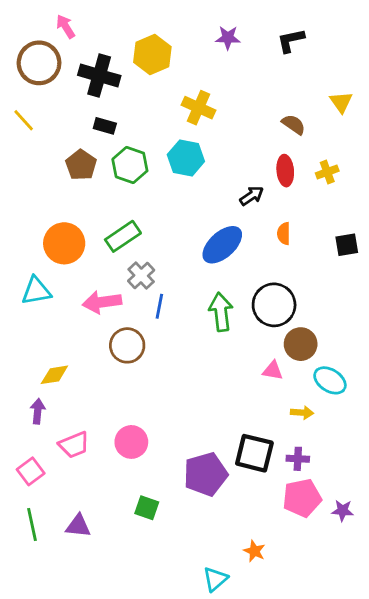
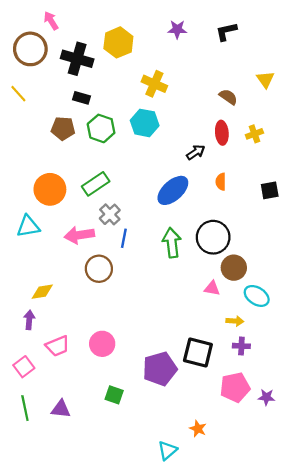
brown pentagon: (81, 165) -> (63, 128), turned -30
purple cross: (298, 459) -> (241, 346), moved

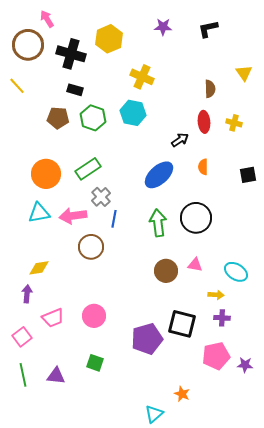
brown semicircle: (228, 97) -> (210, 89), turned 54
yellow cross: (254, 134) -> (234, 123), turned 35
cyan triangle: (28, 226) -> (39, 213), moved
brown circle: (234, 268) -> (166, 271), moved
green square: (114, 395) -> (95, 363), moved

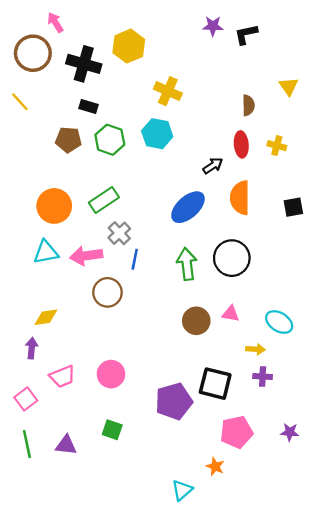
purple star: (163, 27) -> (213, 26), moved
orange semicircle: (203, 167) -> (240, 198), size x1.8
pink pentagon: (216, 356) -> (237, 432), moved

